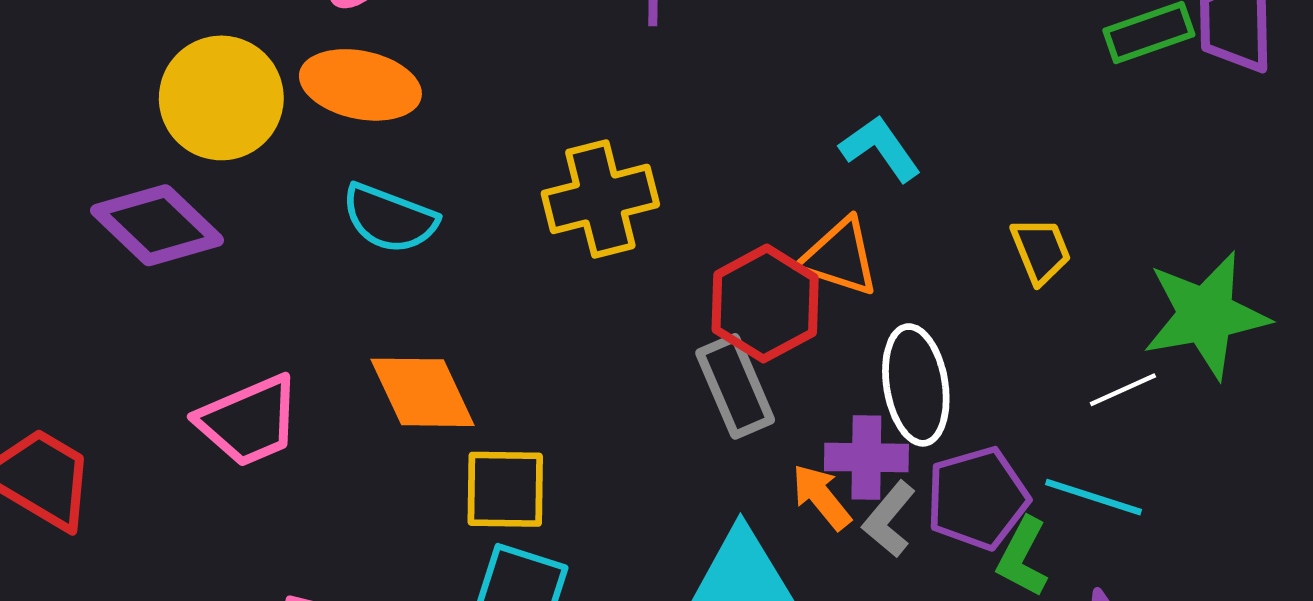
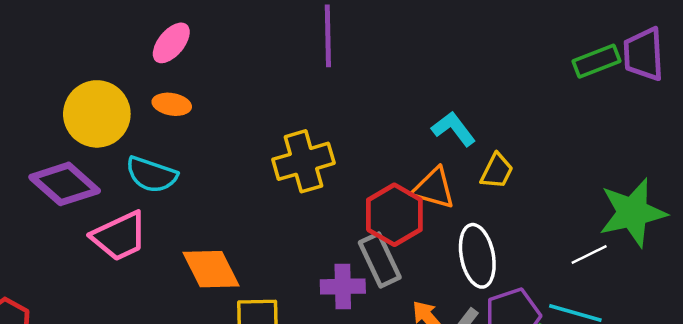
orange ellipse: (360, 85) -> (172, 104), size x0.6
cyan semicircle: (389, 218) -> (151, 175), moved
yellow trapezoid: (1041, 251) -> (497, 171), moved, turned 51
pink trapezoid: (249, 421) -> (119, 236), moved
purple cross: (866, 457) -> (343, 286), moved

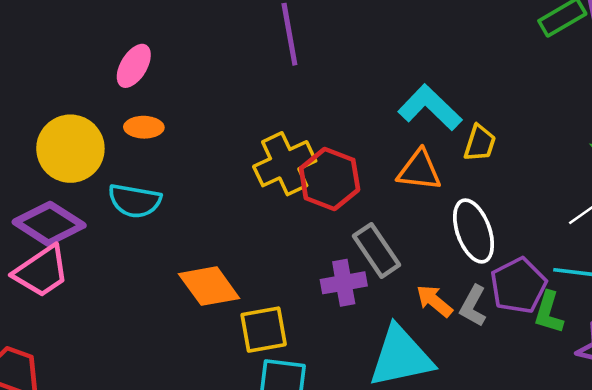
cyan L-shape: (454, 129) -> (430, 108), size x1.4
red hexagon: (394, 215) -> (330, 179), moved
pink trapezoid: (119, 236) -> (42, 271), moved

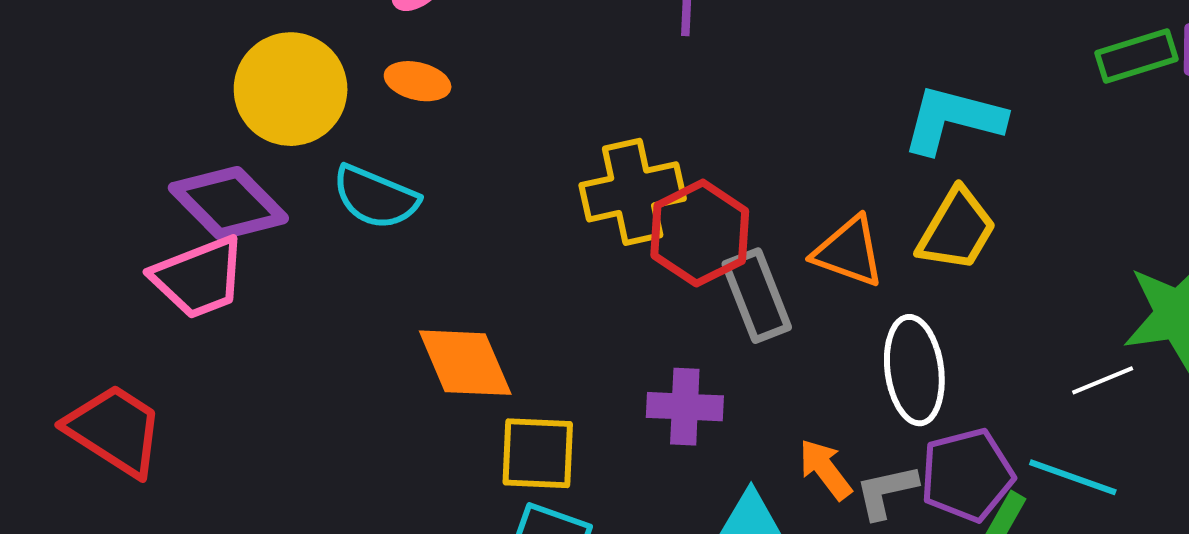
cyan L-shape: (430, 108) -> (953, 119), moved, turned -42
yellow trapezoid: (480, 143) -> (957, 230), size x1.4
gray rectangle: (377, 250) -> (757, 296), moved
gray L-shape: (473, 306) -> (886, 491), turned 36

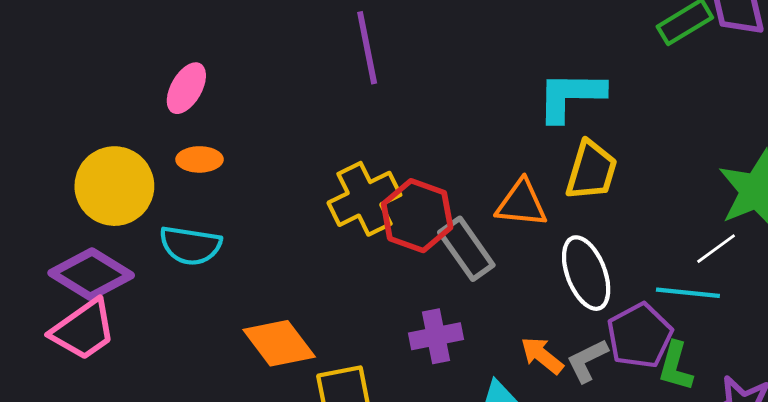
cyan line: (1073, 477) -> (688, 293), moved

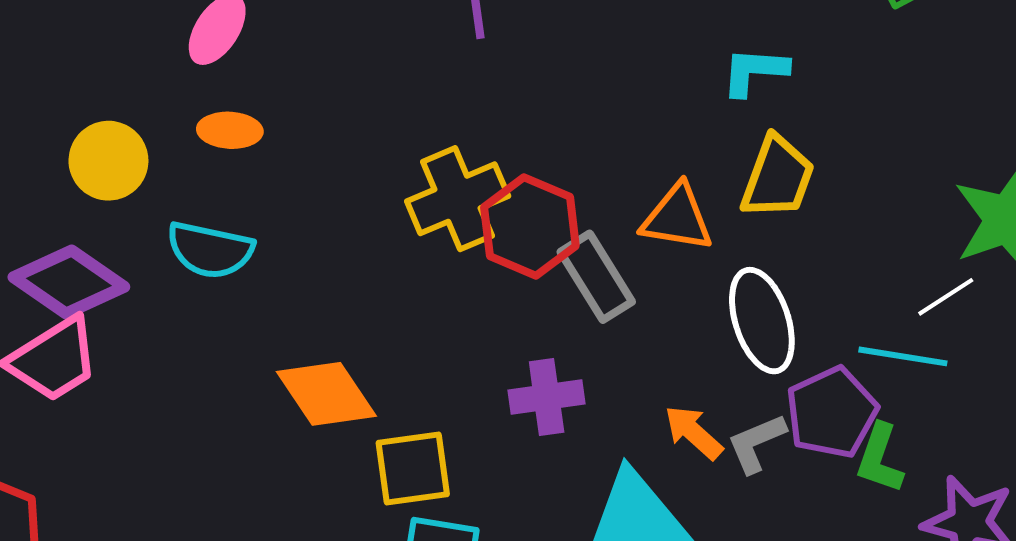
cyan L-shape: (571, 96) -> (755, 71), size x0.7
yellow circle: (114, 186) -> (108, 161), size x0.7

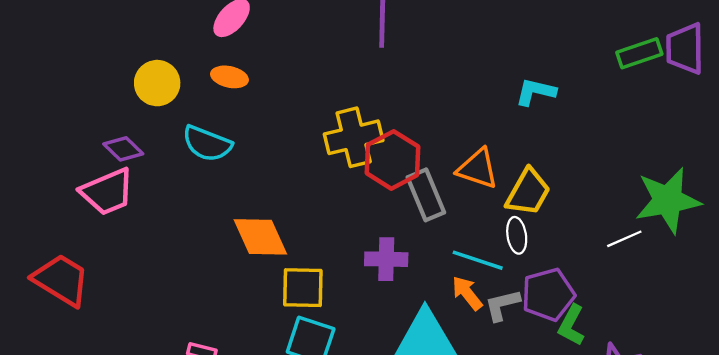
yellow trapezoid: (778, 177) -> (528, 192), moved
purple diamond: (69, 282) -> (123, 149), size x0.6
white ellipse: (762, 321) -> (517, 235), size x0.6
cyan line: (903, 356) -> (478, 260), moved

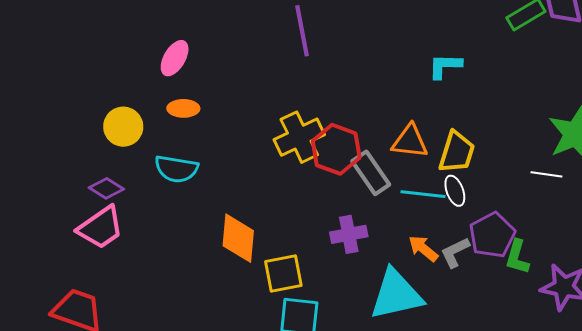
orange diamond: (260, 237) -> (238, 238), turned 42
white line: (624, 239) -> (546, 174), turned 44
cyan line: (478, 260) -> (423, 194), moved

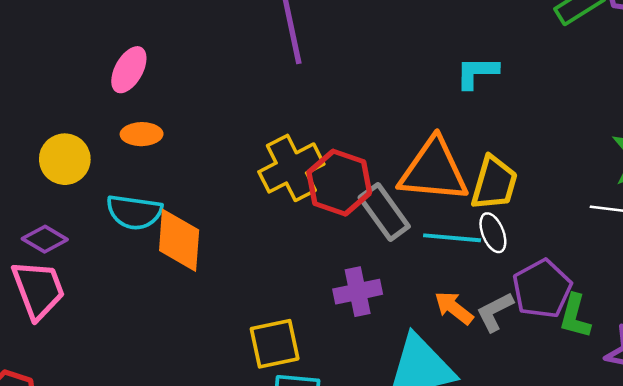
orange triangle: (410, 141) -> (434, 170), size x1.5
pink trapezoid: (101, 228) -> (38, 290), turned -75
orange diamond: (238, 238) -> (179, 240), moved

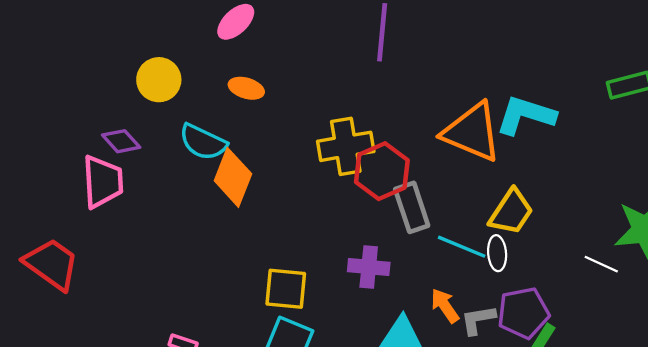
cyan L-shape: (477, 72) -> (526, 115), size x1.5
orange ellipse: (142, 134) -> (246, 88), moved
orange triangle: (434, 170) -> (472, 132), moved

